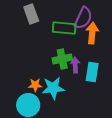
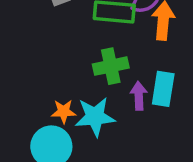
purple arrow: (75, 65) -> (139, 96), moved

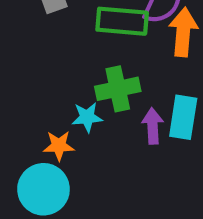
cyan star: (95, 117) -> (87, 117), moved, size x0.6

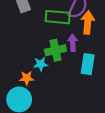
purple arrow: (153, 126) -> (73, 43), moved

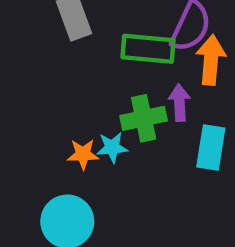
orange star: (27, 78) -> (83, 154), moved

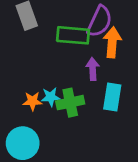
green cross: (144, 118) -> (70, 103), moved

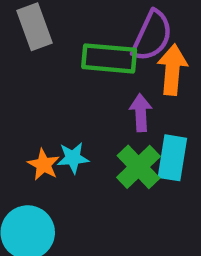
orange star: (32, 101) -> (44, 165), turned 30
green cross: (70, 103) -> (138, 167), moved, turned -32

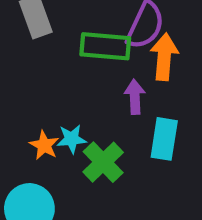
green cross: (138, 167) -> (103, 162), moved

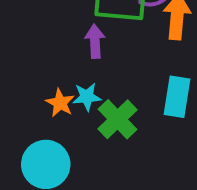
purple arrow: (135, 97) -> (95, 41), moved

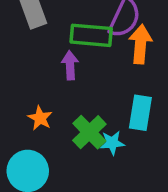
cyan star: (87, 97) -> (112, 143), moved

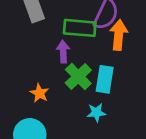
cyan rectangle: (140, 113) -> (105, 79), moved
green cross: (89, 132) -> (78, 76), moved

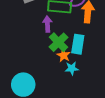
orange star: (39, 93) -> (64, 55), moved

